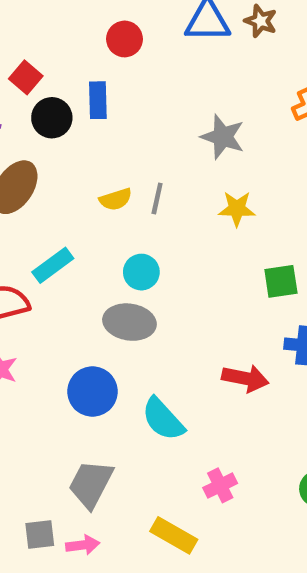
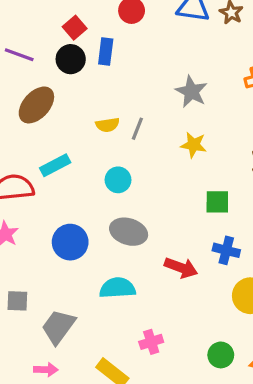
red square: (26, 77) -> (75, 28), moved
gray ellipse: (129, 322) -> (129, 232), moved
blue circle: (92, 392) -> (70, 242), moved
cyan semicircle: (163, 419) -> (117, 288), turned 120
gray square: (40, 535) -> (17, 301), moved

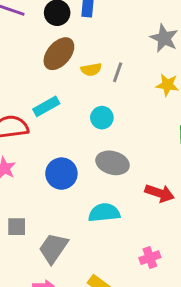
brown ellipse: (36, 105) -> (59, 54), moved
pink cross: (151, 342) -> (150, 258), moved

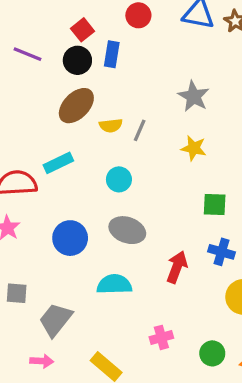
red arrow: (160, 193) -> (177, 267), turned -92

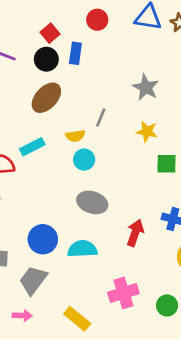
yellow semicircle: (111, 125) -> (75, 136), moved
green square: (215, 205) -> (166, 164), moved
blue circle: (70, 238) -> (43, 239), moved
pink cross: (161, 337) -> (123, 293), size x1.5

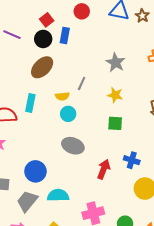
cyan rectangle: (32, 147) -> (30, 103), turned -54
green square: (166, 164) -> (115, 123), moved
cyan semicircle: (82, 249) -> (58, 195), moved

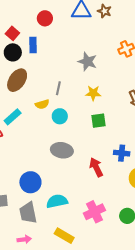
cyan rectangle: (30, 103) -> (13, 117), turned 48
cyan circle: (68, 114) -> (60, 116), moved
red arrow: (104, 169) -> (96, 167), turned -36
gray trapezoid: (27, 201) -> (28, 213), turned -40

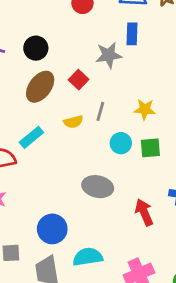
red square: (12, 33) -> (79, 80), moved
blue rectangle: (33, 45) -> (132, 34), moved
gray star: (87, 62) -> (109, 55), moved, turned -30
gray line: (58, 88) -> (100, 111), moved
cyan circle: (60, 116) -> (121, 143), moved

